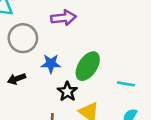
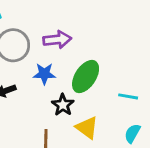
purple arrow: (64, 18) -> (57, 40), moved

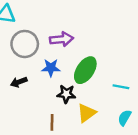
black star: (63, 105) -> (66, 94), turned -30
yellow triangle: (87, 128) -> (86, 113), turned 48

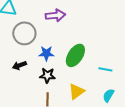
purple arrow: (62, 39) -> (55, 15), moved
black star: (66, 94) -> (47, 75), moved

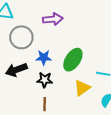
black arrow: (19, 65) -> (16, 70), size x1.5
yellow triangle: (76, 91) -> (82, 88), moved

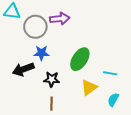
gray circle: (21, 37) -> (35, 27), moved
blue star: (44, 58) -> (41, 53), moved

